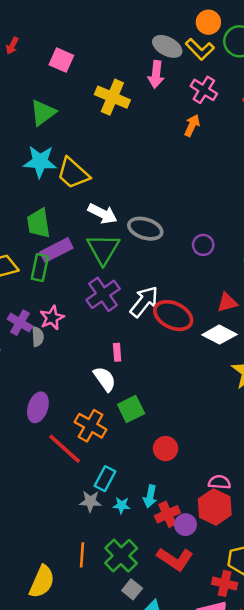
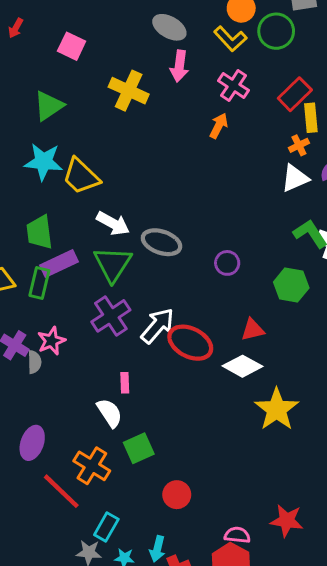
gray ellipse: (167, 46) -> (169, 27), moved

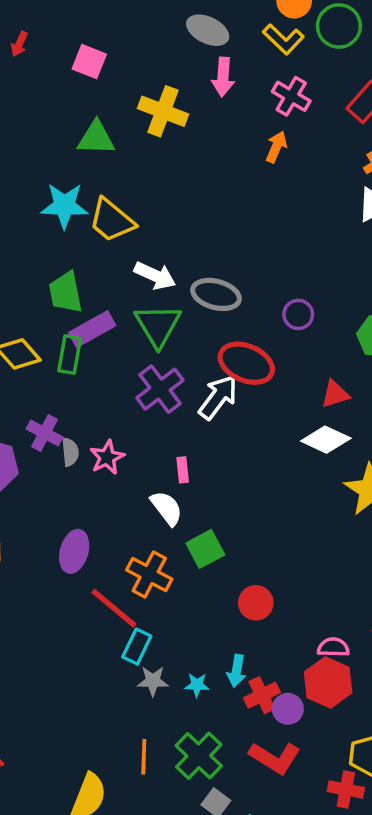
green triangle: (49, 106) -> (96, 138), moved, turned 40
pink star: (51, 341) -> (107, 457), moved
red ellipse: (190, 343) -> (246, 363), moved
cyan rectangle: (106, 527) -> (137, 647), moved

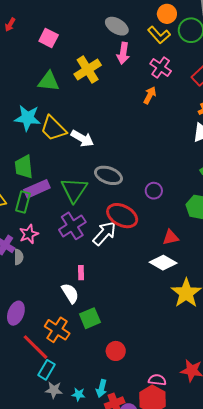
yellow cross: (163, 111) -> (88, 70), turned 32
white arrow: (155, 276) -> (82, 138), moved
pink star: (107, 457) -> (29, 234), moved

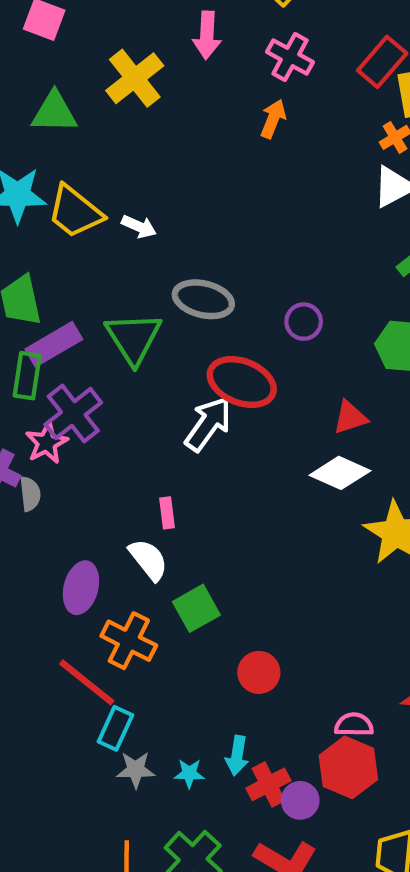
white arrow: (82, 138) -> (139, 226), size x0.7
purple cross: (72, 226) -> (73, 414), moved
purple ellipse: (16, 313) -> (81, 588), moved

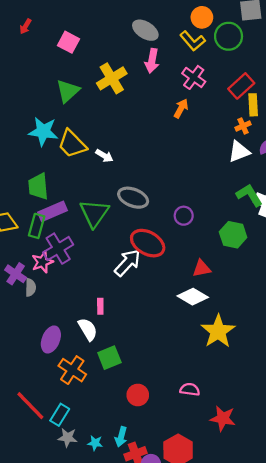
green triangle: (54, 112) -> (68, 91), turned -50
red line: (87, 682) -> (30, 406), moved
pink semicircle: (354, 725) -> (190, 389), moved

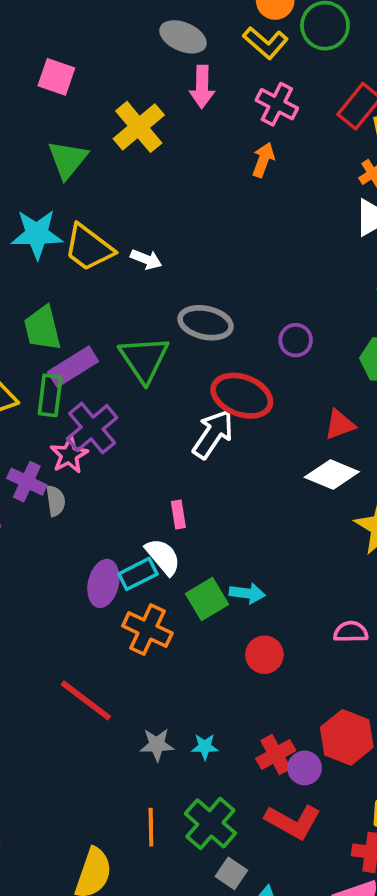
cyan rectangle: (60, 415) -> (138, 574), moved, turned 40
cyan arrow: (121, 437) -> (247, 593), moved, turned -90

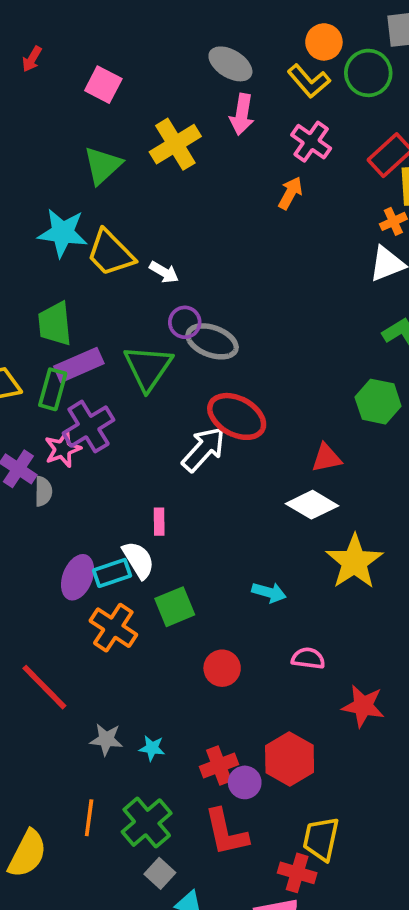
purple circle: (296, 340) -> (185, 322), moved
cyan arrow: (247, 593) -> (269, 592), moved
red L-shape: (293, 822) -> (226, 832), turned 40

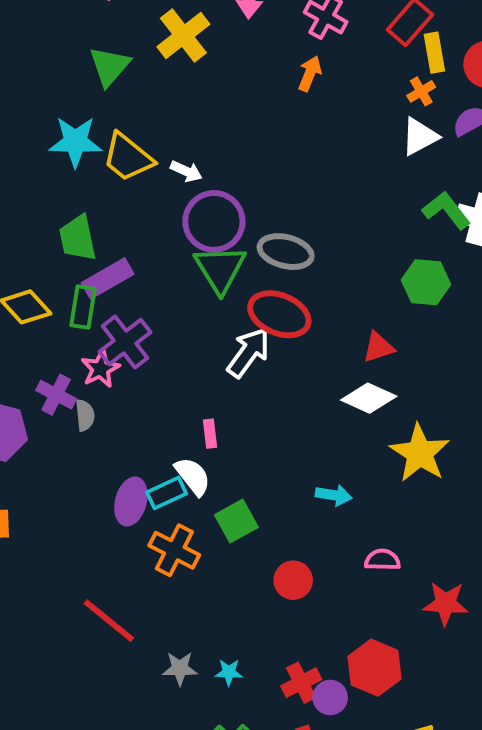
purple circle: (185, 322) -> (214, 221), size x1.8
gray ellipse: (212, 341) -> (286, 252), moved
green triangle: (148, 368) -> (220, 269), moved

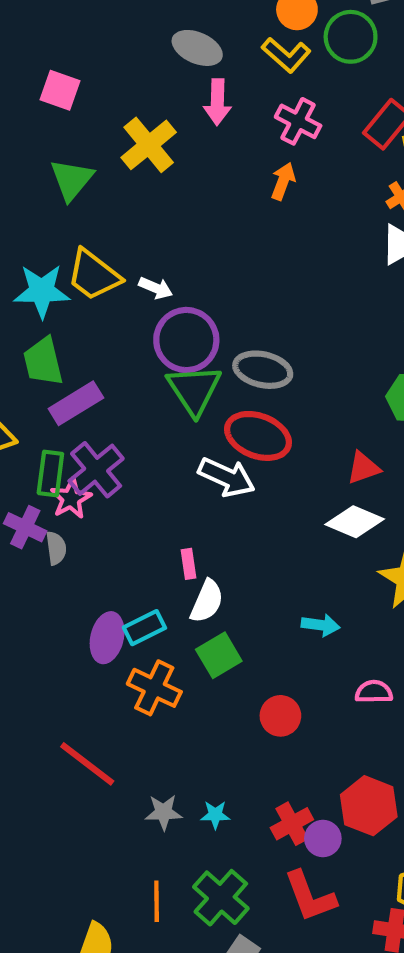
cyan star: (75, 142) -> (42, 291), moved
green rectangle: (83, 307) -> (50, 473), moved
white arrow: (248, 352) -> (227, 477), turned 80
white semicircle: (193, 476) -> (207, 601), moved, turned 63

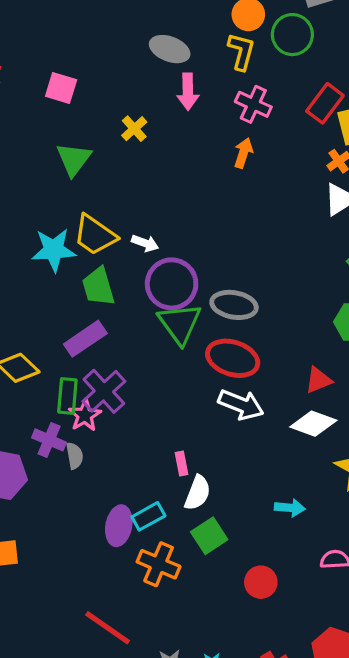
yellow L-shape: (286, 55) -> (241, 51), turned -114
yellow cross: (149, 145) -> (134, 129), size x0.6
green trapezoid: (43, 362) -> (98, 287), moved
white arrow: (227, 477) -> (241, 405), moved

